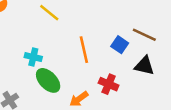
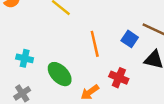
cyan cross: (33, 57) -> (25, 58), moved

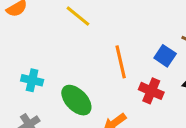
red cross: (119, 78) -> (151, 91), moved

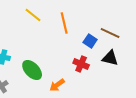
orange line: (121, 62) -> (64, 23), moved

